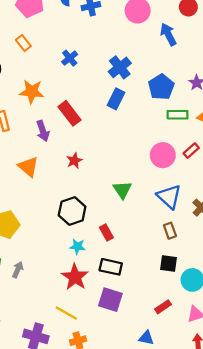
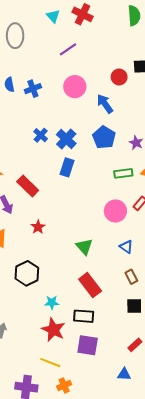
blue cross: (70, 58) -> (41, 135), moved
blue pentagon: (161, 87) -> (104, 137), moved
blue triangle: (169, 197) -> (126, 247), size x0.6
black hexagon: (72, 211) -> (27, 273), moved
red rectangle: (106, 233) -> (90, 285), moved, size x1.6

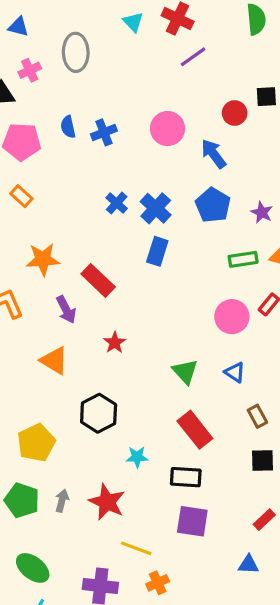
purple line: (68, 49) -> (193, 57), moved
blue triangle: (126, 247) -> (235, 372), moved
red star: (53, 330) -> (107, 502), moved

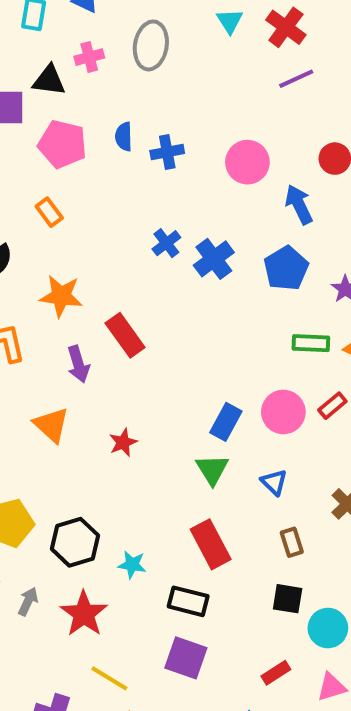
blue rectangle: (157, 251) -> (226, 422), moved
red star: (115, 343) -> (123, 442), moved
black hexagon: (99, 413) -> (75, 542), moved

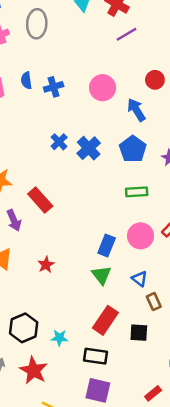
green rectangle: (311, 343) -> (137, 192), moved
brown rectangle: (292, 542) -> (154, 302), moved
red rectangle: (211, 544) -> (105, 320), turned 68
black square: (288, 599) -> (139, 333), moved

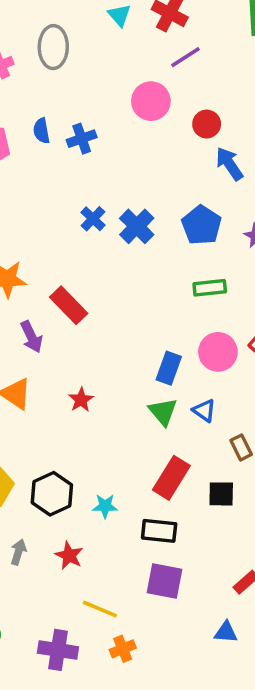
red circle: (155, 80) -> (207, 124), moved
pink circle: (103, 88) -> (151, 101), moved
blue arrow: (136, 110) -> (229, 164), moved
blue triangle: (140, 279) -> (204, 411), moved
red star: (34, 370) -> (69, 556), size x0.7

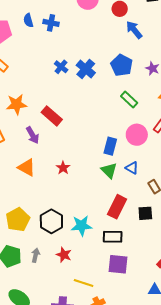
blue cross: (82, 139) -> (51, 23), turned 35
green rectangle: (210, 288) -> (129, 99), turned 54
cyan star: (105, 506) -> (81, 226), size x1.5

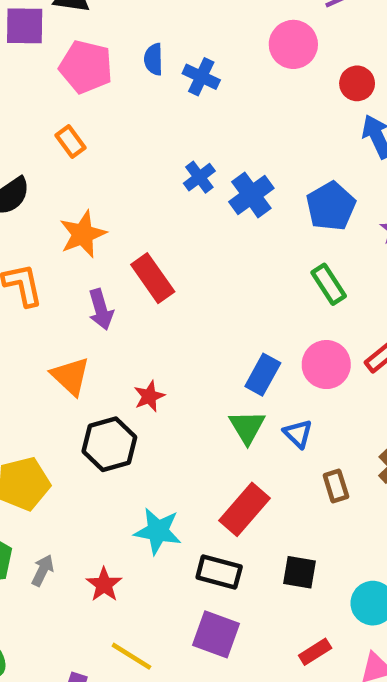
orange star: (16, 104) -> (83, 234), turned -30
black square: (145, 213) -> (299, 572), moved
black hexagon: (51, 221) -> (109, 444), moved

